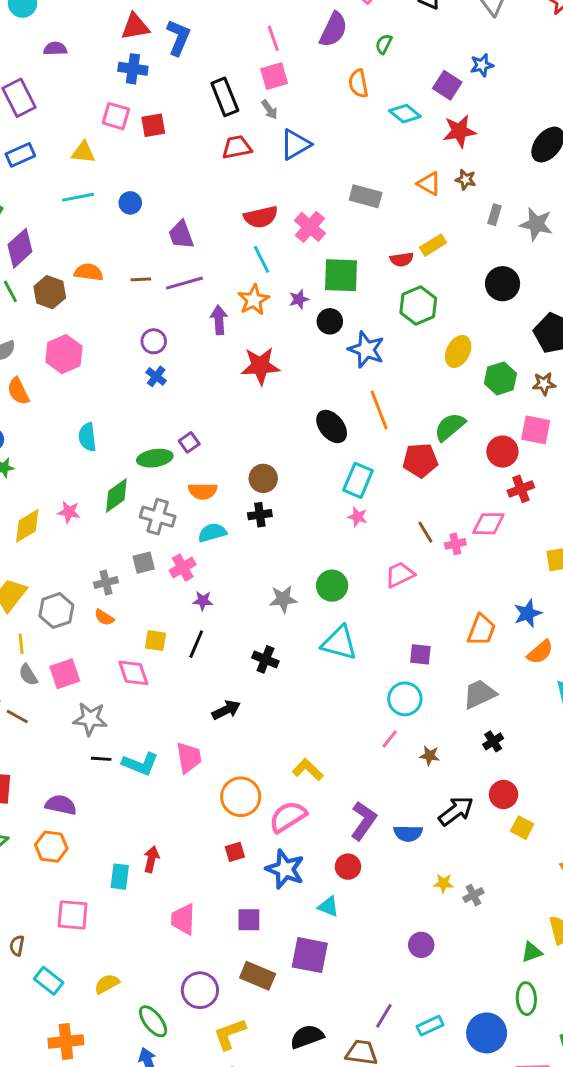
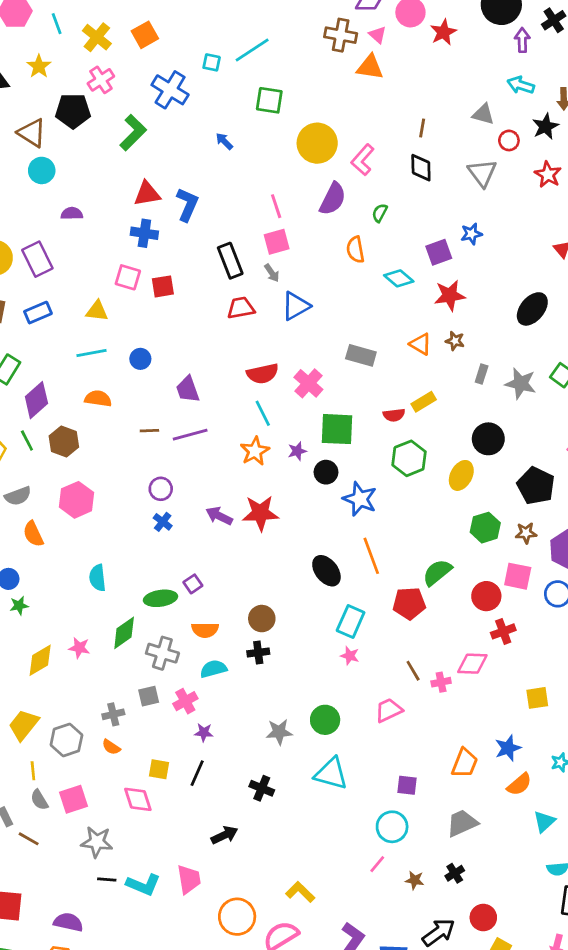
purple square: (447, 85) -> (439, 252), turned 36
orange semicircle: (89, 272) -> (98, 399), moved
purple arrow: (219, 320) -> (219, 516), moved, turned -60
yellow ellipse: (458, 351) -> (461, 475), moved
black cross: (493, 741) -> (455, 873), moved

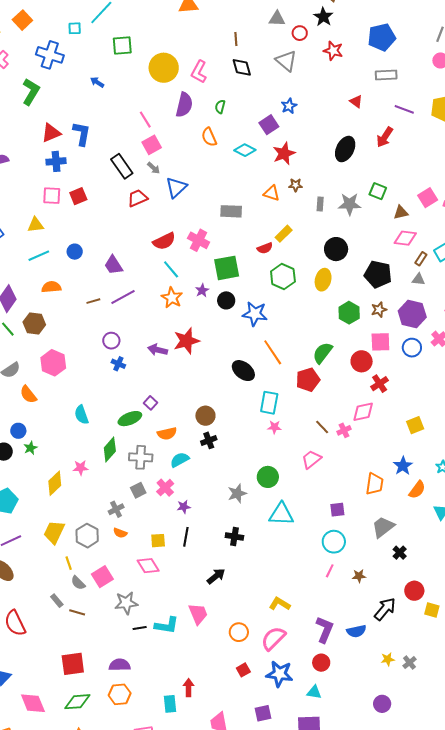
black cross: (455, 873) -> (400, 553), moved
orange circle: (237, 917) -> (239, 632), size x0.7

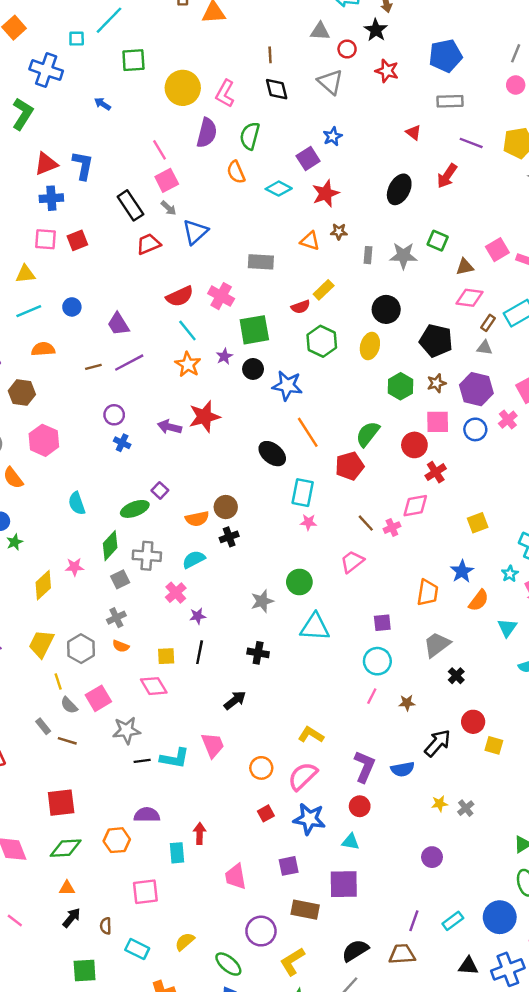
green semicircle: (220, 107) -> (250, 136), size x1.6
orange semicircle: (167, 433) -> (197, 519), moved
gray square: (138, 490) -> (120, 579), moved
purple semicircle: (120, 665) -> (147, 815), moved

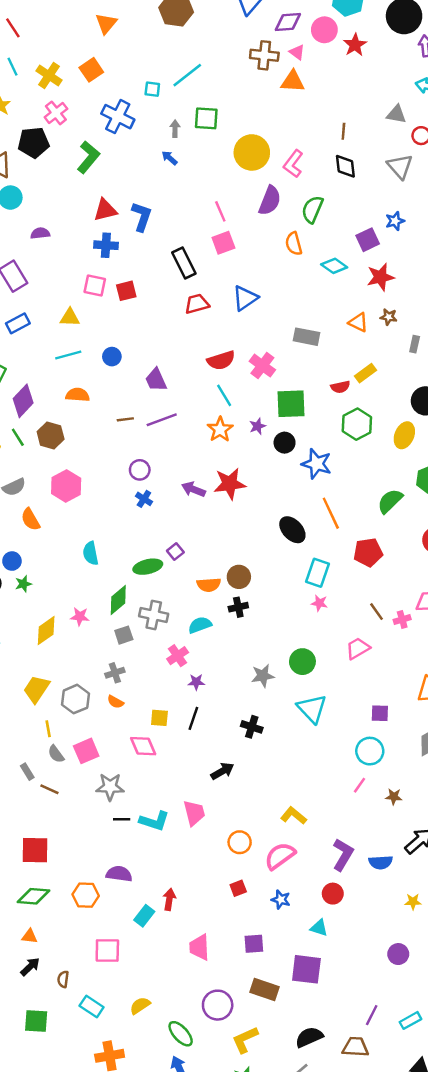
gray arrow: (169, 208) -> (175, 129), moved, turned -140
green semicircle: (368, 434) -> (390, 501), moved
cyan triangle: (315, 627) -> (312, 709), turned 36
blue star: (309, 819) -> (281, 900), size x0.6
cyan rectangle: (177, 853) -> (144, 916), turned 35

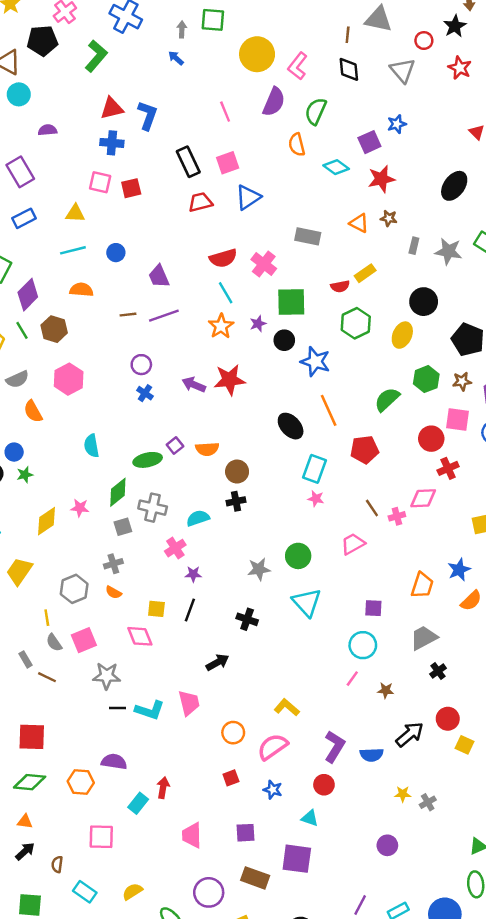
gray triangle: (396, 114) -> (379, 19), moved, size x1.4
pink square: (223, 243) -> (228, 163), moved
orange semicircle: (209, 585) -> (207, 449), moved
yellow trapezoid: (36, 689) -> (19, 571), moved

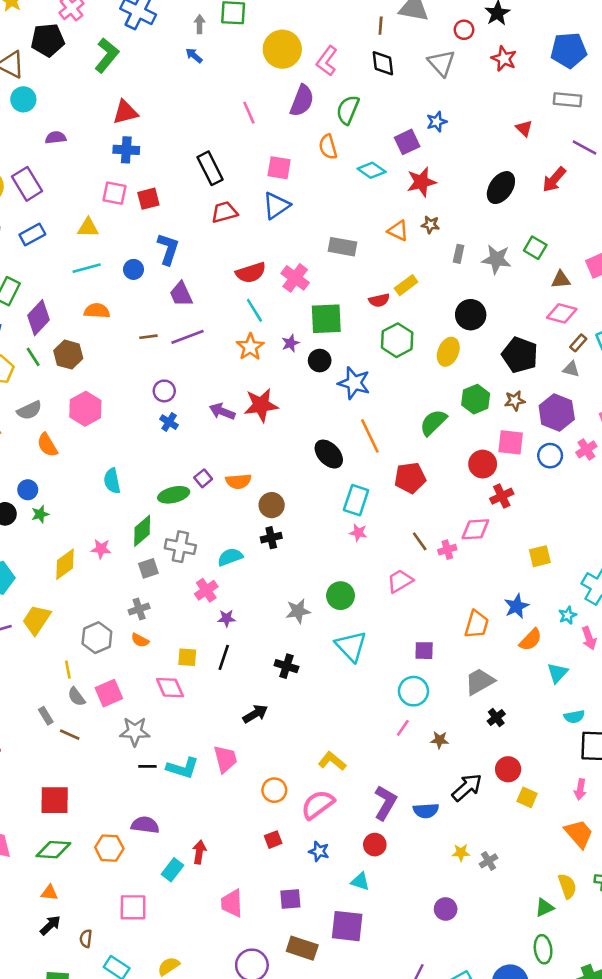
blue L-shape: (148, 115) -> (168, 249), moved
pink square: (228, 163) -> (279, 168), moved, turned 30

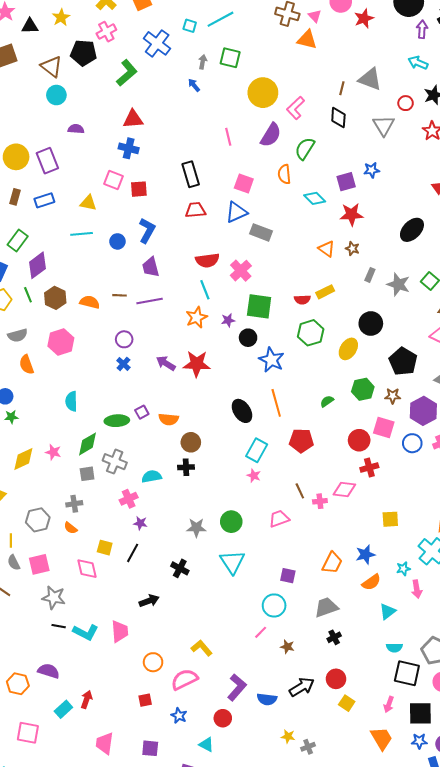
gray rectangle: (342, 247) -> (261, 232), moved
orange semicircle: (97, 311) -> (90, 302), moved
green semicircle: (433, 422) -> (327, 401), size x0.6

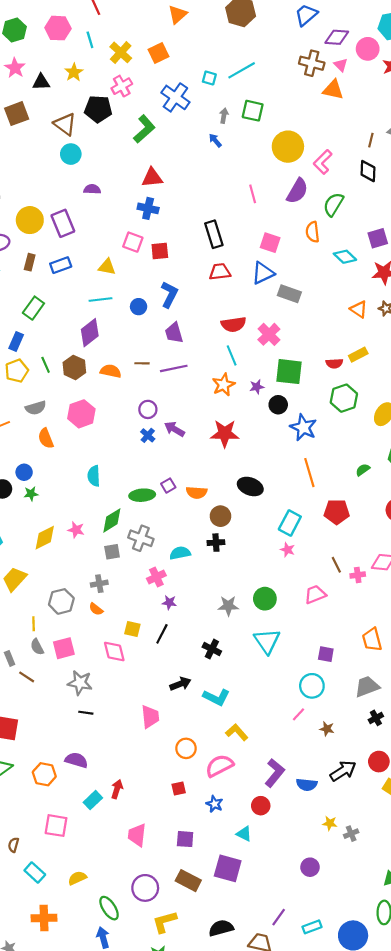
purple diamond: (38, 265) -> (90, 333), moved
purple arrow: (166, 363) -> (175, 429), moved
black ellipse: (242, 411) -> (250, 487), moved, turned -35
orange trapezoid: (332, 563) -> (372, 640), turned 140
cyan L-shape: (85, 632) -> (216, 697), moved

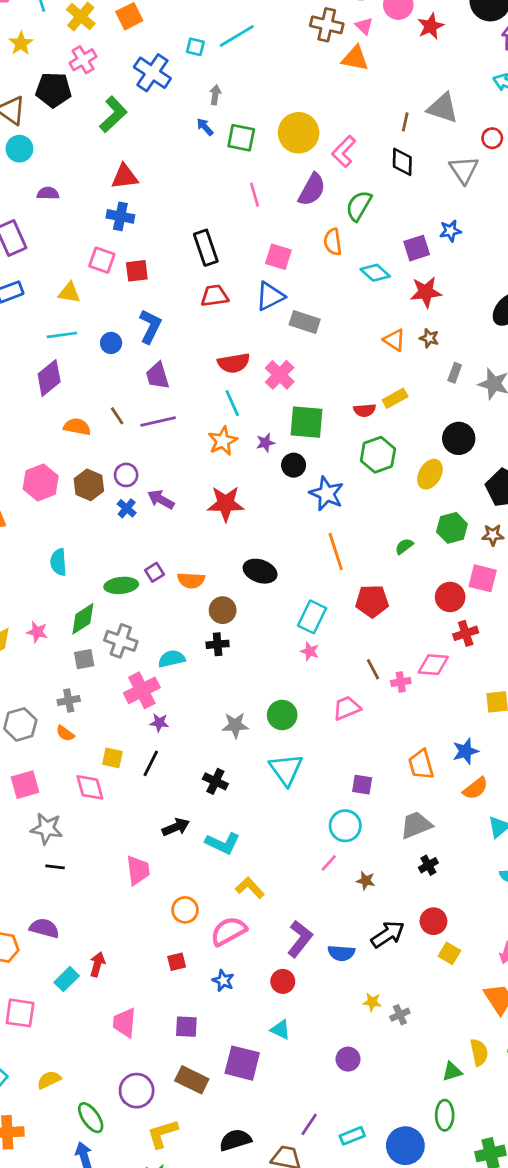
green square: (253, 111) -> (241, 138), moved
brown line: (142, 363) -> (117, 416), turned 56
brown hexagon: (74, 367) -> (89, 485), moved
pink cross: (156, 577) -> (142, 690), size x1.4
cyan triangle: (244, 834) -> (280, 1030), moved

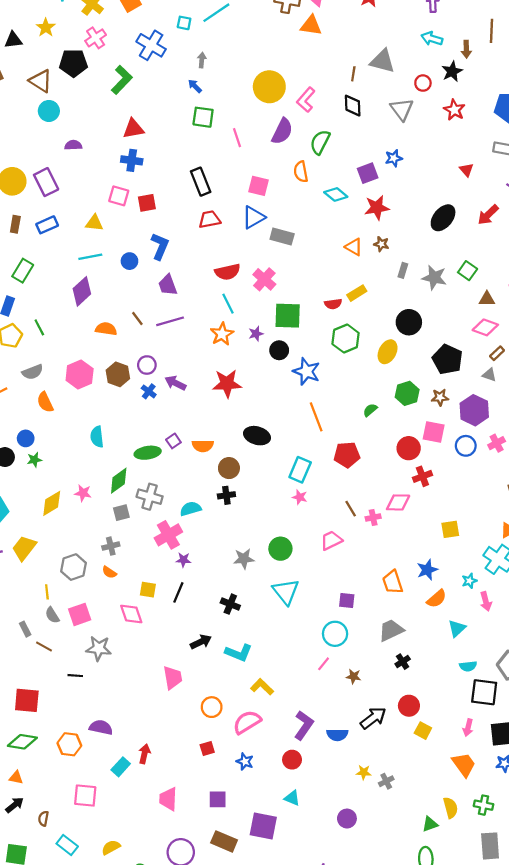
green square: (241, 138) -> (203, 117), moved
black line: (55, 867) -> (75, 676), moved

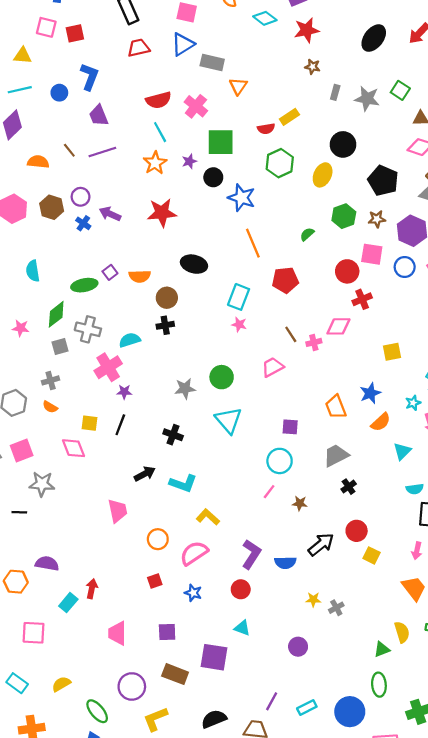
orange triangle: (354, 247) -> (238, 86), moved, turned 36

